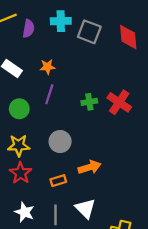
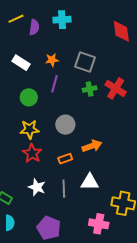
gray square: (89, 32) -> (85, 62), moved
white triangle: (85, 208) -> (90, 182), turned -42

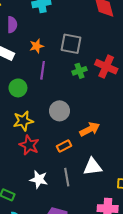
purple semicircle: (34, 27) -> (12, 25), moved

